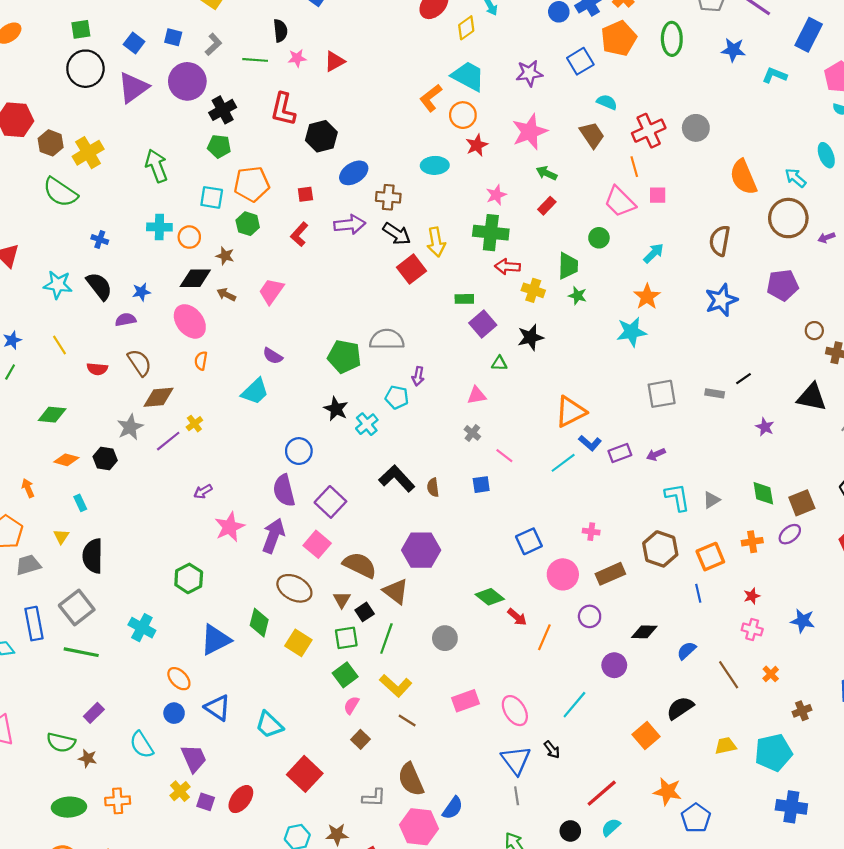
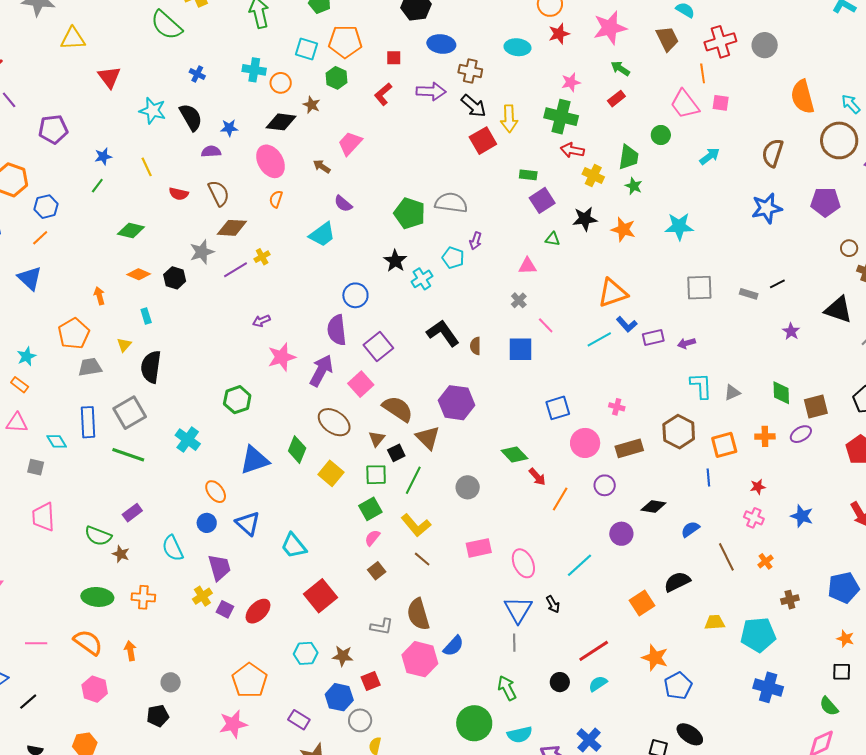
blue ellipse: (354, 173) -> (441, 44), turned 32
brown arrow: (226, 295) -> (322, 166), moved
orange star: (647, 297) -> (623, 229), moved, turned -30
blue square: (481, 485) -> (521, 349), size x1.5

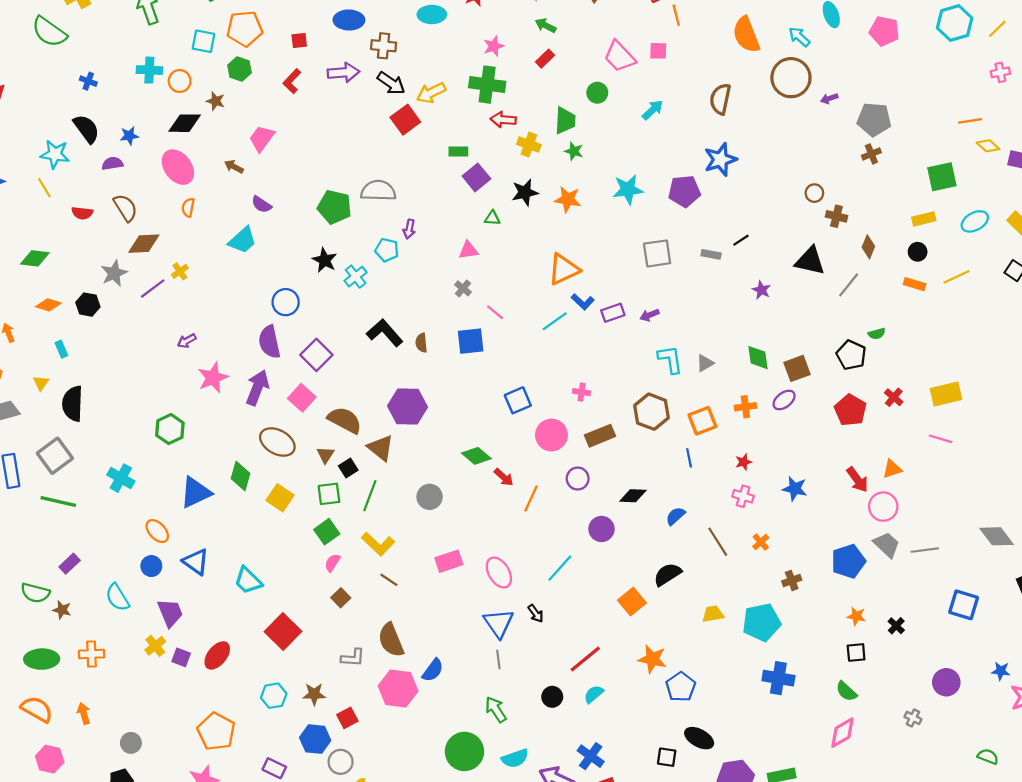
orange line: (703, 73) -> (676, 15), moved
cyan star: (153, 111) -> (55, 154), moved
yellow arrow: (509, 119) -> (431, 93), turned 72
purple pentagon: (825, 202) -> (684, 191), moved

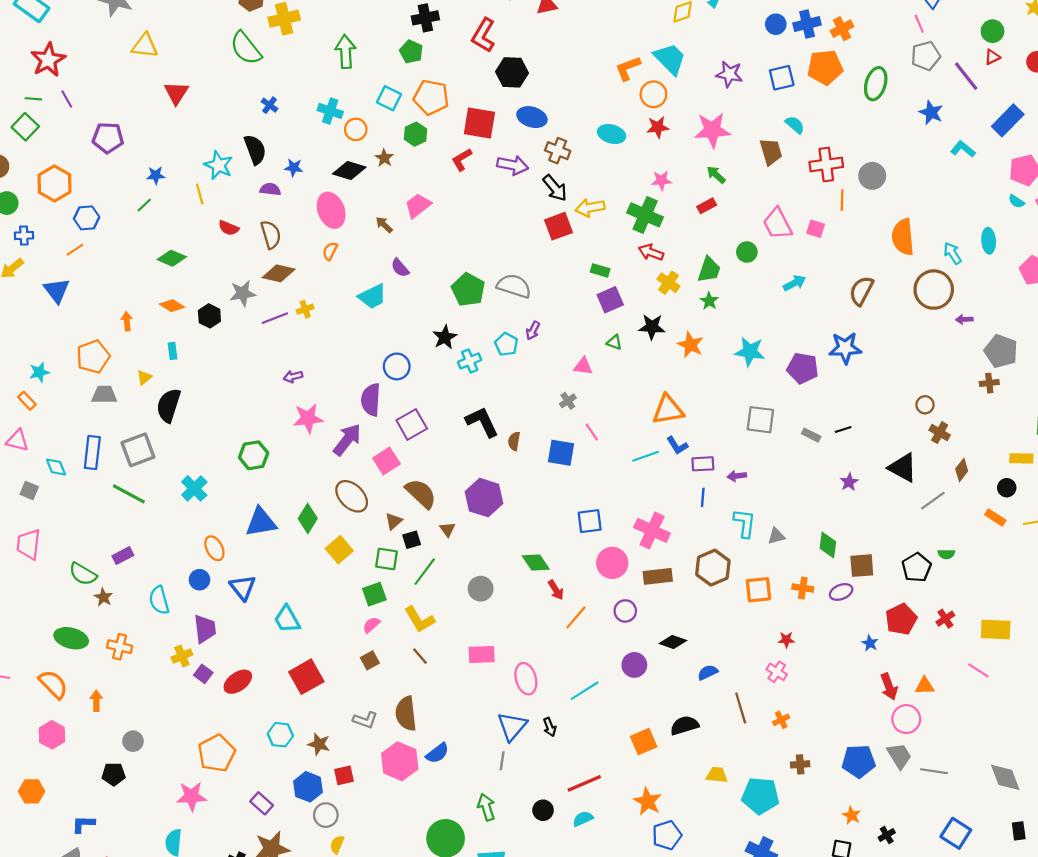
red square: (299, 40) -> (479, 123), size x2.0
pink cross: (582, 392) -> (652, 530), size x2.0
brown triangle: (381, 448) -> (447, 529), size x0.6
blue line: (689, 458) -> (703, 497), moved
blue star: (795, 489) -> (870, 643), moved, size x0.7

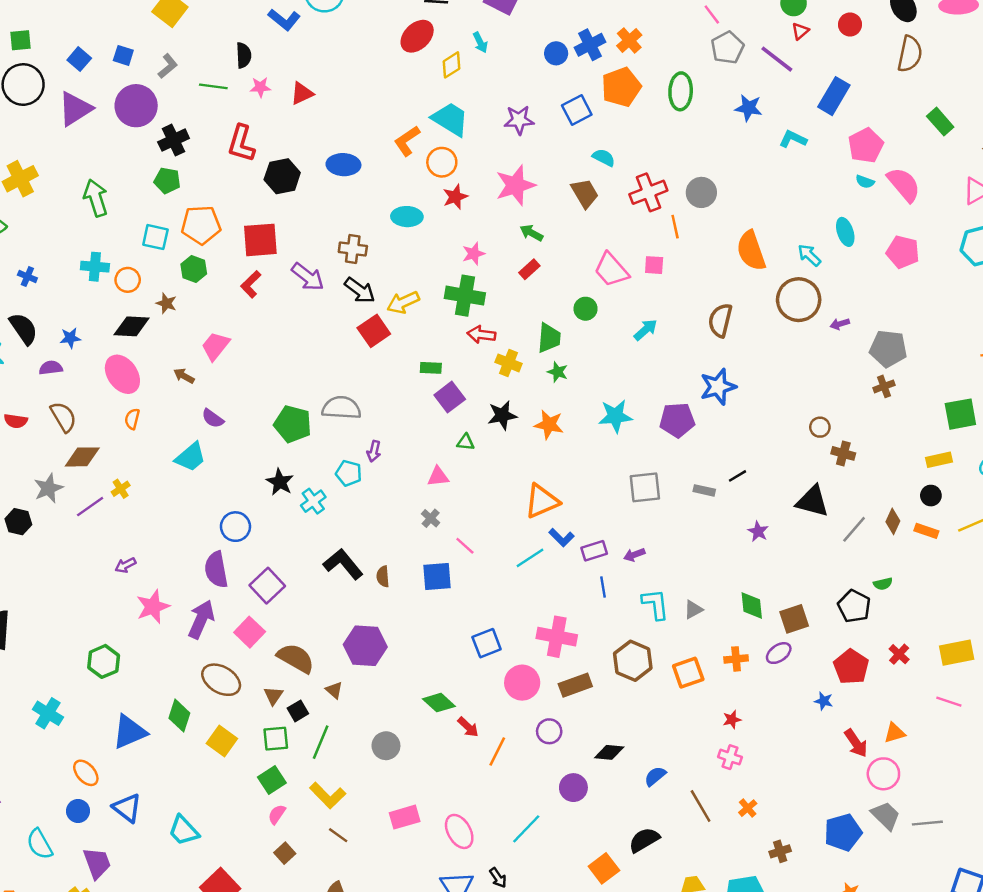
blue ellipse: (532, 117) -> (343, 165), moved
purple arrow: (513, 165) -> (308, 277), turned 40
brown diamond: (962, 470) -> (893, 521), moved

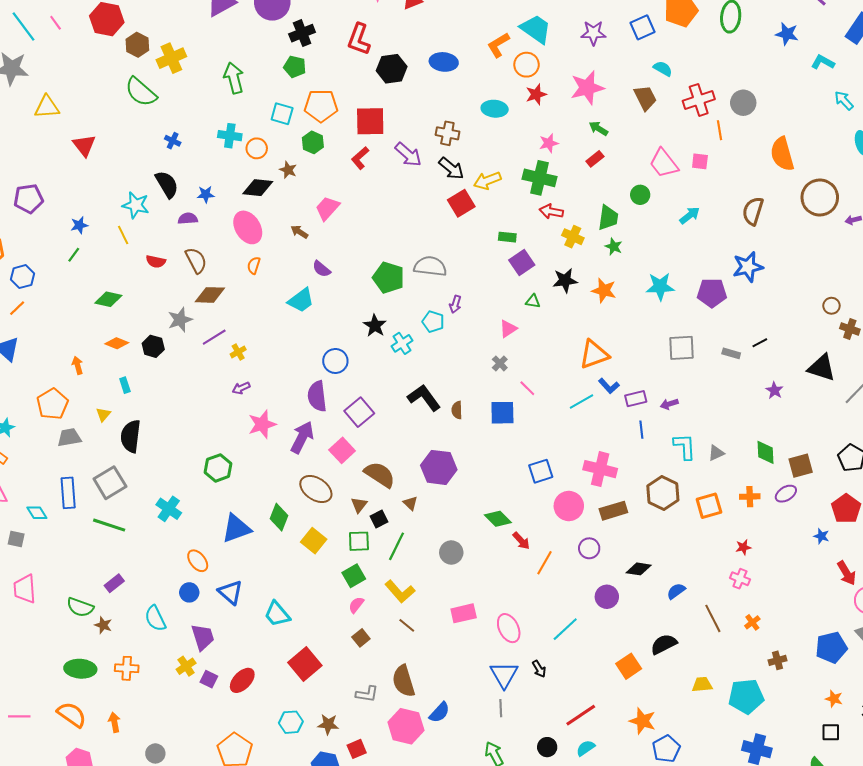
cyan arrow: (809, 255) -> (844, 100), moved
pink triangle: (438, 477) -> (508, 329), turned -30
yellow cross: (121, 489) -> (238, 352), moved

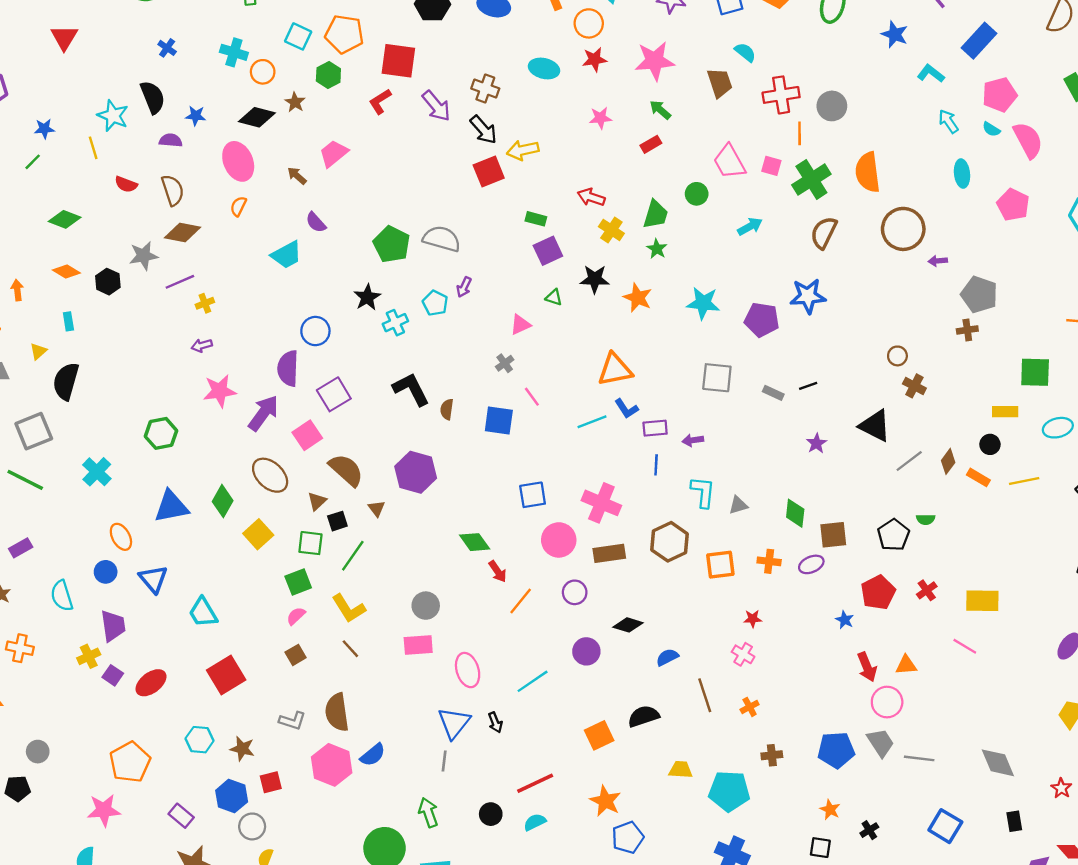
green cross: (540, 178) -> (811, 179), moved, turned 36
gray circle: (451, 552) -> (426, 606), moved

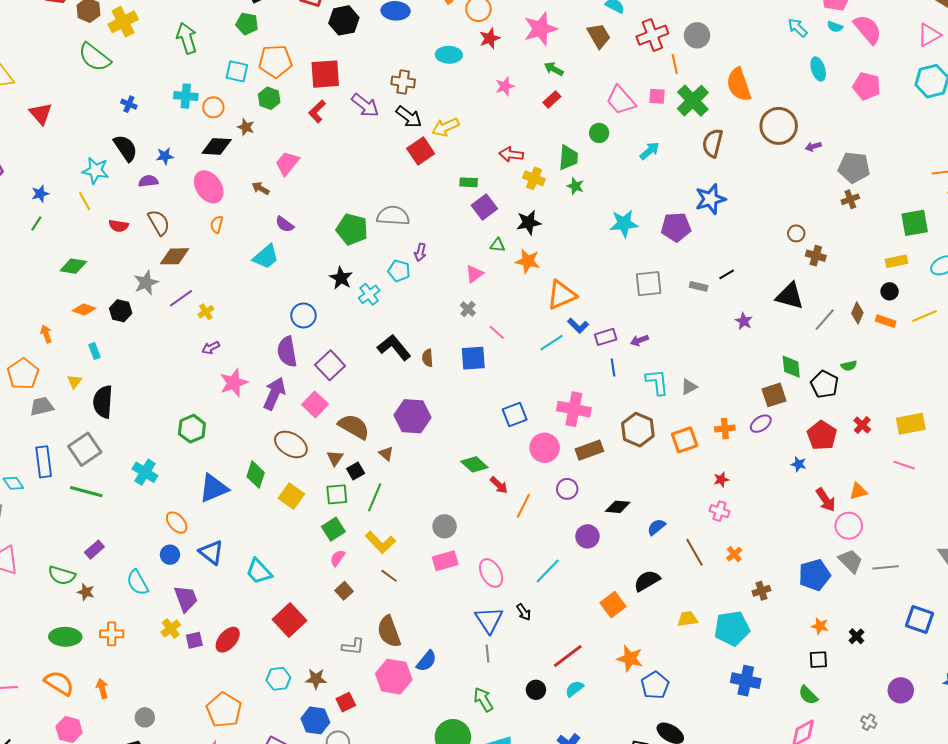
orange star: (638, 298) -> (528, 261), moved
green diamond: (795, 513) -> (791, 367), moved
purple square: (113, 675) -> (194, 640), turned -36

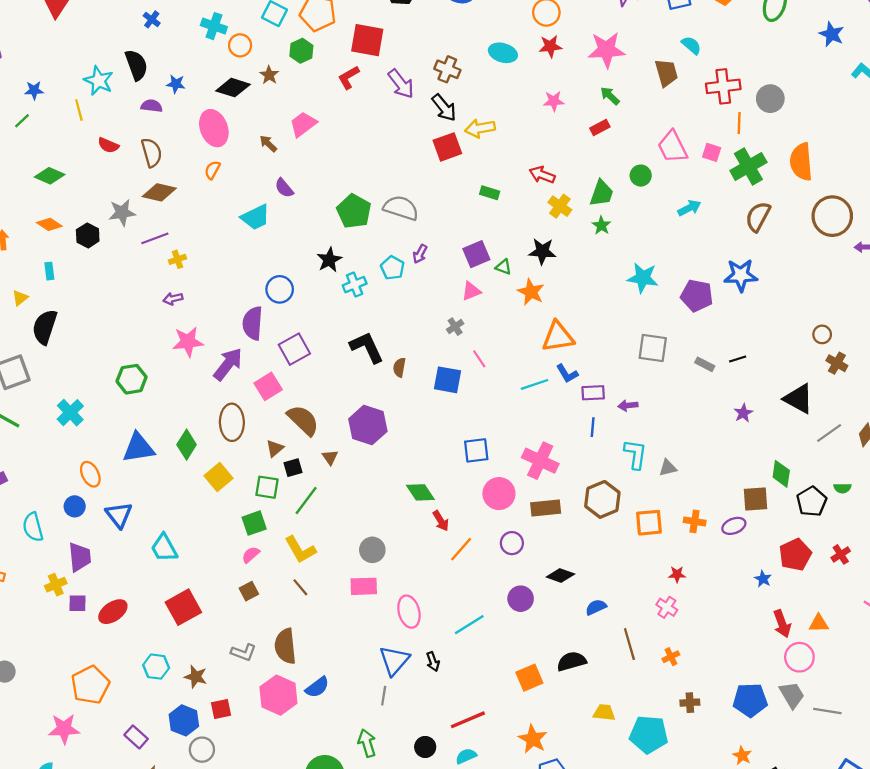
purple square: (484, 207) -> (476, 254), moved
brown ellipse: (291, 444) -> (232, 422), turned 44

